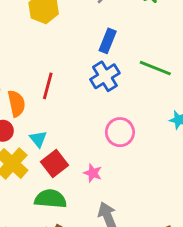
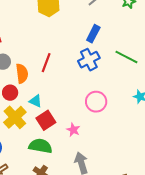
cyan triangle: (38, 139) -> (36, 101), turned -32

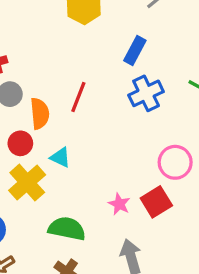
blue rectangle: (93, 34) -> (135, 51), moved
pink circle: (96, 102) -> (175, 162), moved
red square: (46, 120) -> (156, 202), moved

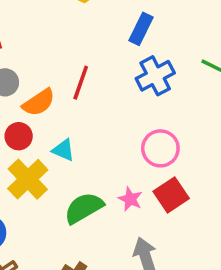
orange semicircle: (40, 113) -> (39, 102), turned 64
pink circle: (175, 162) -> (160, 148), moved
green semicircle: (67, 229) -> (84, 208), moved, turned -39

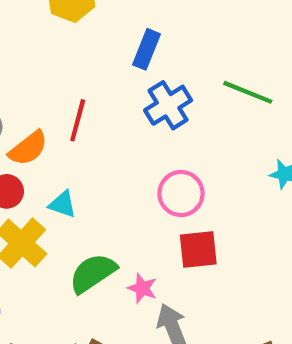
red square: (171, 195) -> (198, 249), turned 32
pink star: (130, 199) -> (142, 288), moved

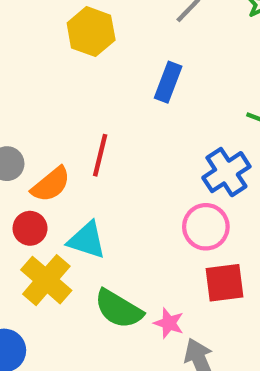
blue cross: (168, 105) -> (226, 172), moved
cyan triangle: (63, 204) -> (87, 240), size x1.4
green semicircle: (93, 273) -> (119, 309), turned -114

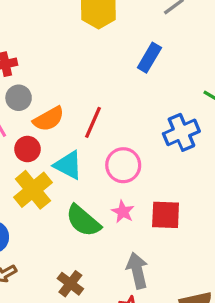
red line: (100, 155) -> (93, 122), moved
pink circle: (206, 227) -> (123, 165), moved
pink star: (169, 323) -> (123, 212), moved

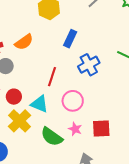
blue rectangle: (149, 58) -> (70, 39), moved
orange semicircle: (49, 119) -> (24, 42), moved
blue cross: (181, 132) -> (89, 65), moved

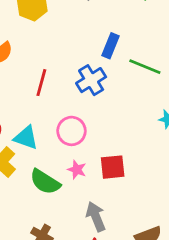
blue rectangle: (70, 39) -> (111, 46), moved
red line: (52, 77) -> (41, 83), moved

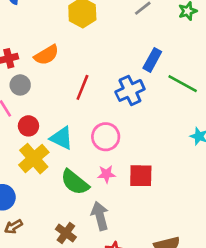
pink star: (77, 170) -> (106, 174), turned -30
gray arrow: (96, 217) -> (100, 216), moved

